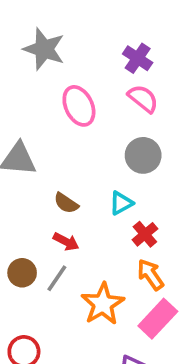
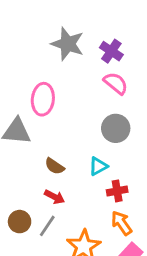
gray star: (44, 49) -> (68, 44), moved
pink ellipse: (79, 106) -> (43, 99), moved, turned 32
red cross: (145, 234) -> (117, 191), turned 30

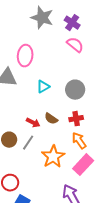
gray circle: (116, 128) -> (75, 90), moved
brown semicircle: (55, 166) -> (51, 119), moved
cyan triangle: (98, 166) -> (43, 87), moved

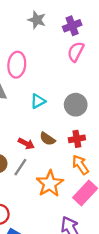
gray star: (42, 18) -> (37, 20), size x0.7
purple cross: (72, 23) -> (72, 26), turned 35
pink semicircle: (75, 45) -> (76, 52), turned -102

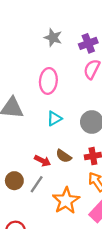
pink ellipse: (17, 65) -> (48, 81), moved

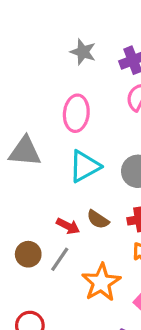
cyan triangle: (54, 118) -> (85, 166), size x1.5

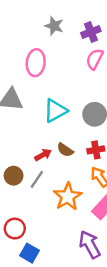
pink ellipse: (76, 113) -> (36, 63), moved
red arrow: (68, 226) -> (43, 155), turned -56

